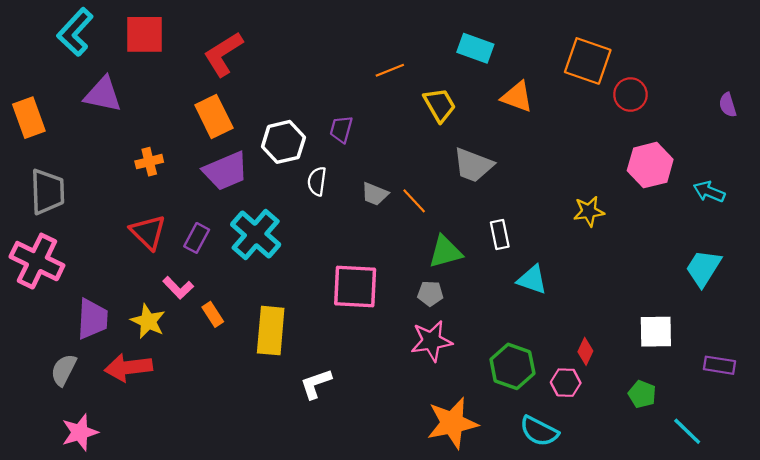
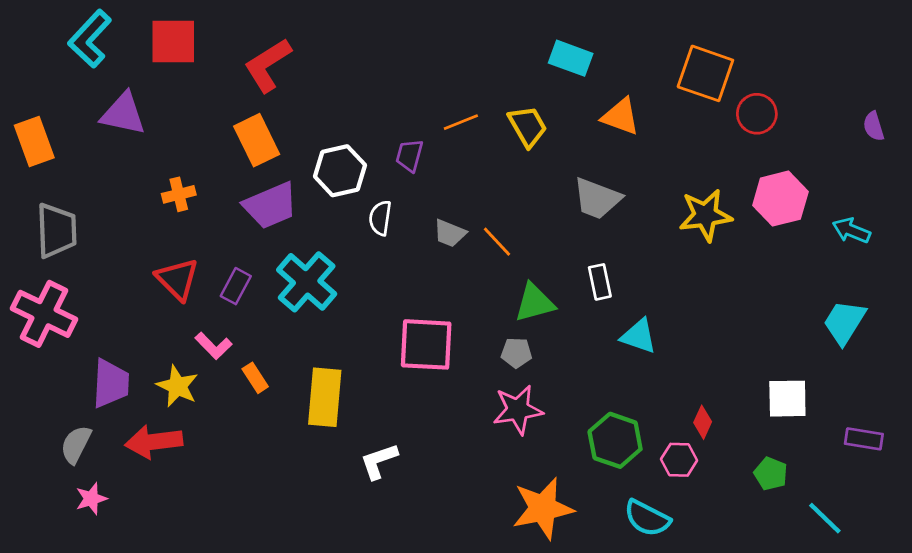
orange line: (390, 70) -> (461, 122), moved
gray trapezoid: (473, 165) -> (597, 199), moved
yellow star: (589, 211) -> (705, 215), moved, size x1.4
pink star: (80, 432) -> (91, 499), moved, size x0.7

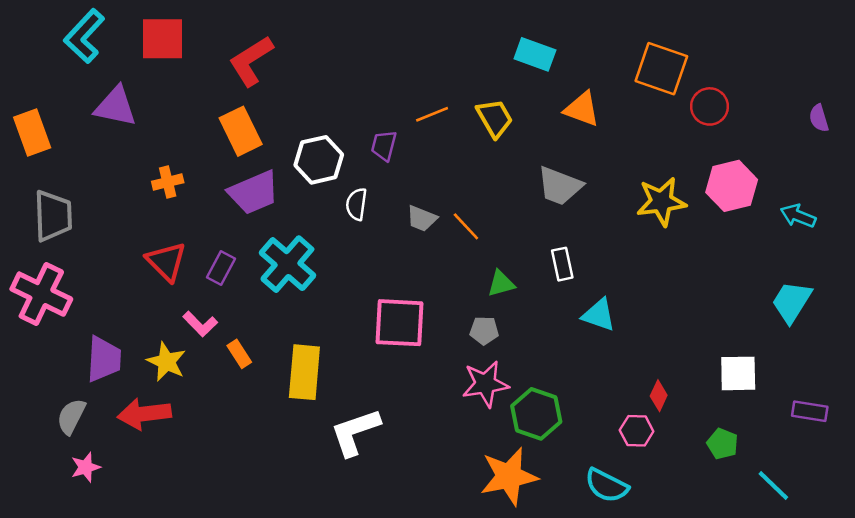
green triangle: (535, 303) -> (501, 284), size x0.7
green hexagon: (615, 440) -> (536, 414), moved
white L-shape: (379, 461) -> (355, 432), size x1.4

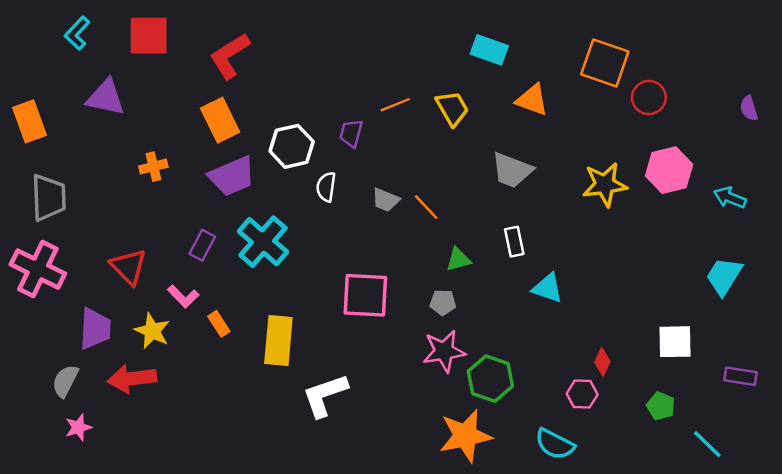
cyan L-shape: (84, 36) -> (77, 33), size x0.7
red triangle: (166, 261) -> (128, 267), moved

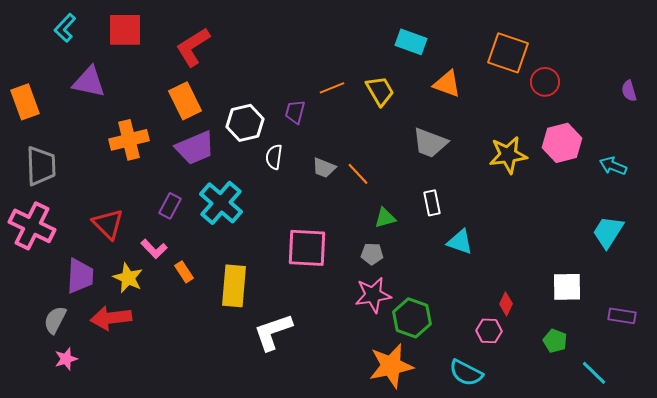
orange cross: (153, 167) -> (129, 140), size x1.6

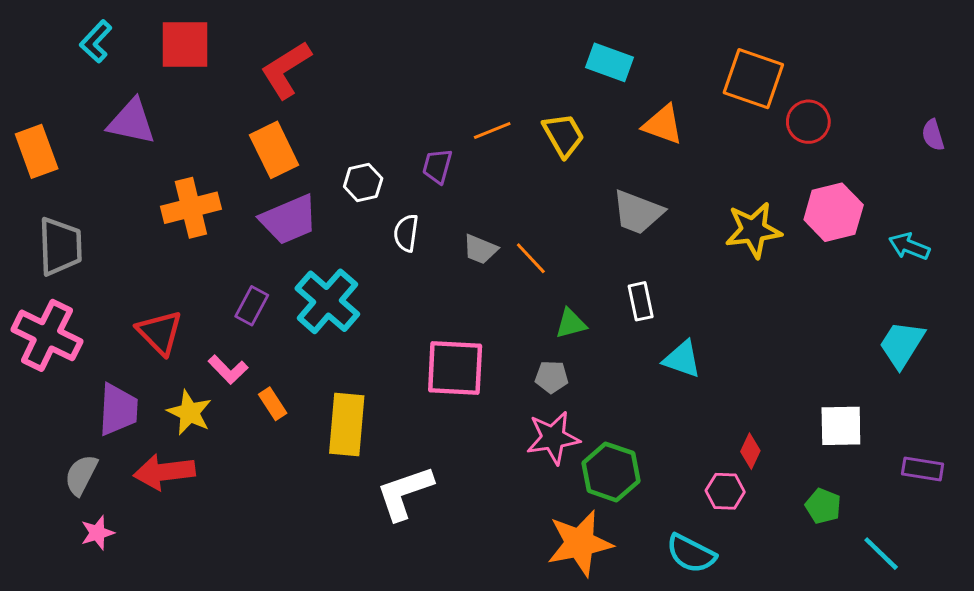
white hexagon: (245, 123) -> (363, 183), size x0.7

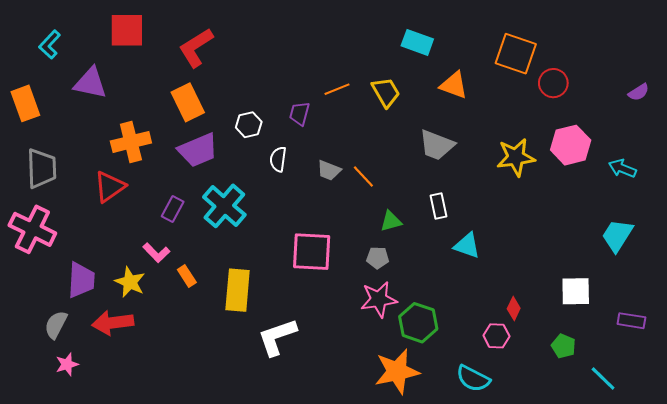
cyan L-shape: (96, 42) -> (50, 45), moved
purple semicircle: (933, 135) -> (639, 92), turned -105
red triangle: (160, 332) -> (110, 187), moved, turned 40

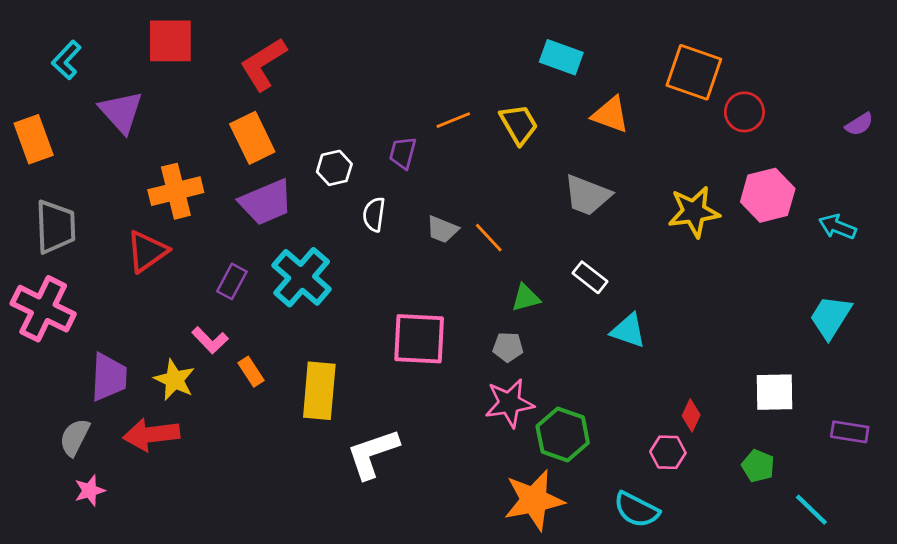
purple triangle: (90, 83) -> (121, 112), turned 36
white rectangle: (439, 206) -> (590, 277), turned -40

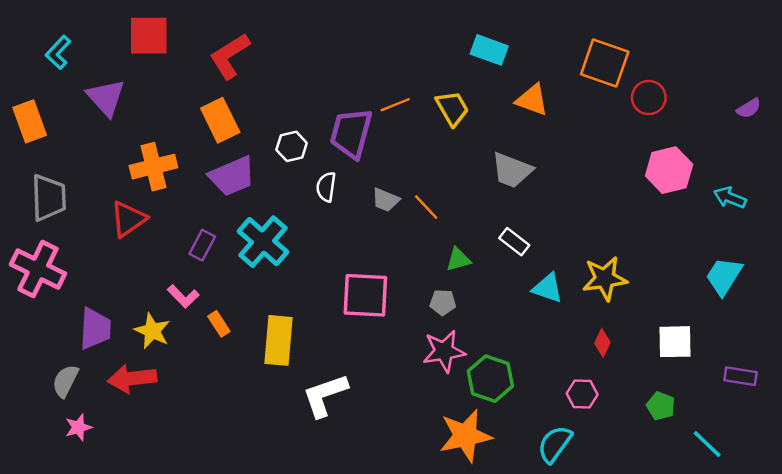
purple trapezoid: (403, 153) -> (351, 133), size x1.8
yellow star: (694, 212) -> (605, 279), moved
red diamond: (691, 415) -> (602, 343), moved
cyan semicircle: (636, 510) -> (555, 444), turned 99

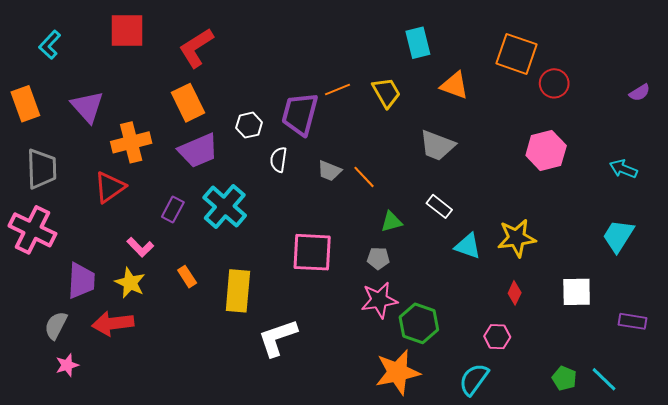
cyan rectangle: (489, 50) -> (418, 43), turned 56
purple triangle: (106, 98) -> (87, 107), moved
pink hexagon: (669, 170) -> (546, 151), moved
pink L-shape: (183, 296) -> (140, 247), moved
green pentagon: (661, 406) -> (564, 378), moved

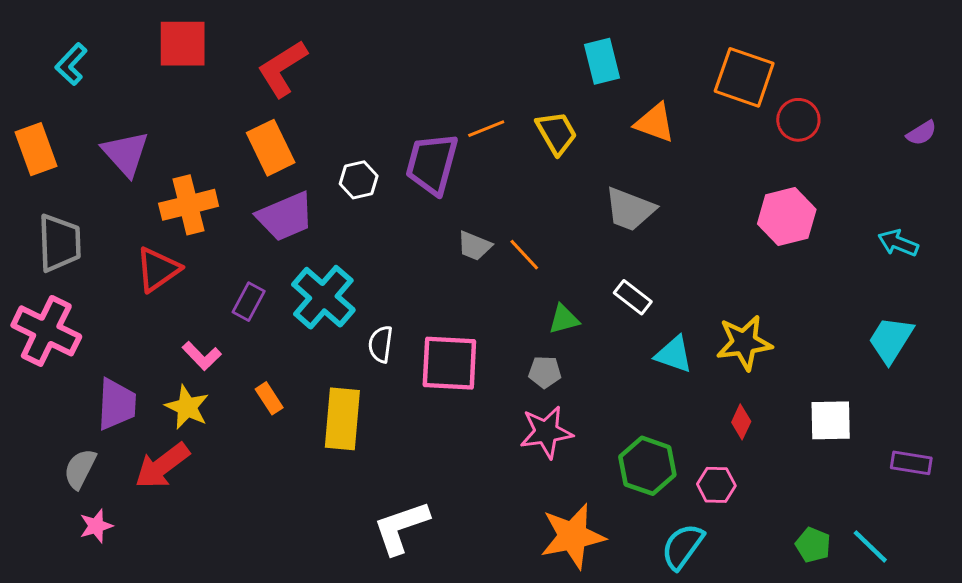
white semicircle: (279, 160) -> (381, 344), moved
red arrow: (113, 323) -> (162, 466), turned -30
green hexagon: (419, 323) -> (647, 466), moved
white L-shape: (278, 338) -> (401, 527), moved

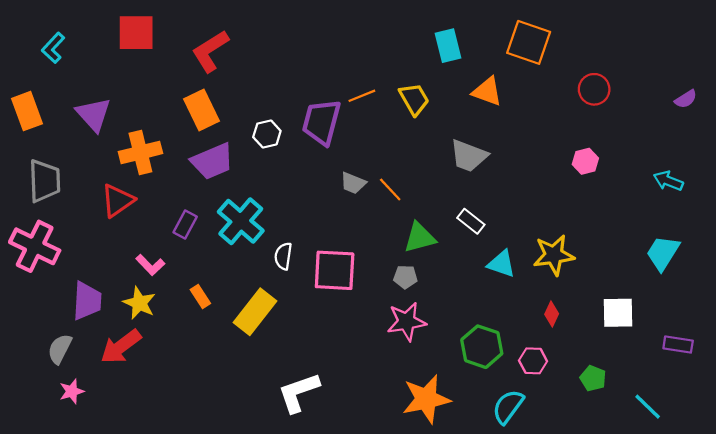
orange square: (744, 77) -> (529, 42), moved
pink hexagon: (787, 217) -> (585, 161), size x0.6
green triangle: (564, 319) -> (420, 238), size x1.4
yellow rectangle: (342, 419) -> (255, 312), turned 33
green pentagon: (813, 545) -> (593, 378), moved

